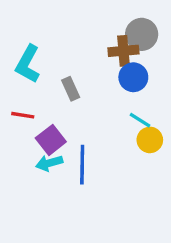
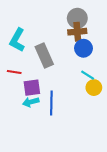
gray circle: (142, 34) -> (77, 18), moved
gray rectangle: (71, 89) -> (44, 55), size x1.6
purple square: (51, 140) -> (32, 88), turned 30

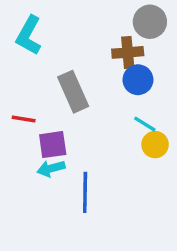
gray circle: (77, 18) -> (150, 22), moved
cyan L-shape: (17, 40) -> (29, 35), moved
blue line: (51, 103) -> (85, 192), moved

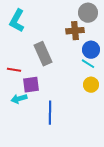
blue circle: (138, 80) -> (91, 50), moved
cyan line: (145, 124) -> (88, 64), moved
cyan arrow: (51, 168) -> (19, 99), moved

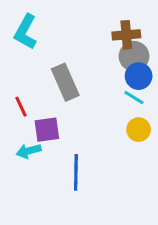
gray circle: (88, 13) -> (134, 56), moved
brown cross: (75, 31) -> (126, 35), moved
red line: (14, 70) -> (21, 107), turned 56

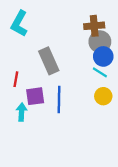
red line: (21, 107) -> (16, 79), turned 35
cyan arrow: (29, 151) -> (22, 112), turned 108
blue line: (76, 172) -> (59, 100), moved

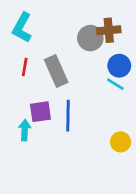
gray circle: (100, 42) -> (90, 38), moved
red line: (16, 79) -> (25, 67), moved
yellow circle: (103, 96) -> (121, 142), moved

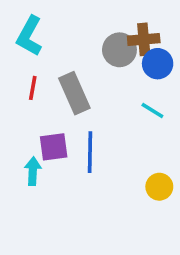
blue circle: (119, 66) -> (158, 64), moved

